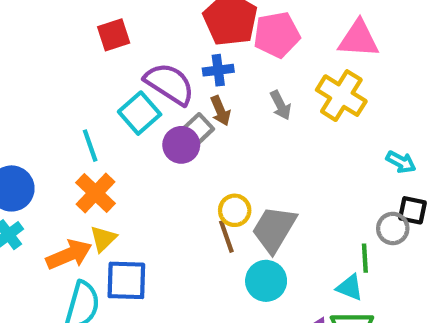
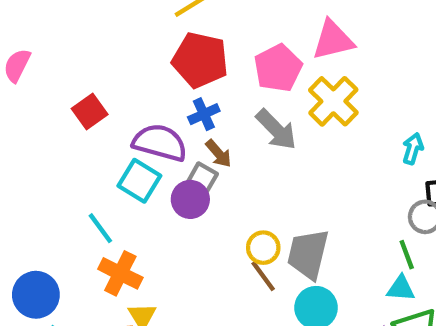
pink pentagon: (277, 35) -> (278, 68), moved
yellow cross: (341, 96) -> (333, 101), turned 30
gray arrow: (281, 105) -> (276, 130), size x1.5
cyan arrow: (401, 162) -> (413, 149), turned -84

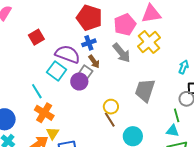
gray trapezoid: (308, 254) -> (145, 90), moved

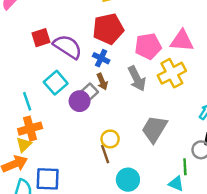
red pentagon: (89, 18) -> (108, 29), turned 30
blue cross: (89, 43) -> (101, 58), turned 32
purple semicircle: (68, 54) -> (68, 47), moved
orange cross: (44, 113) -> (30, 129), turned 30
yellow triangle: (52, 133) -> (24, 145), moved

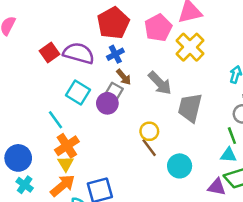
blue cross: (101, 58) -> (115, 54), turned -35
gray arrow: (137, 79) -> (160, 83), moved

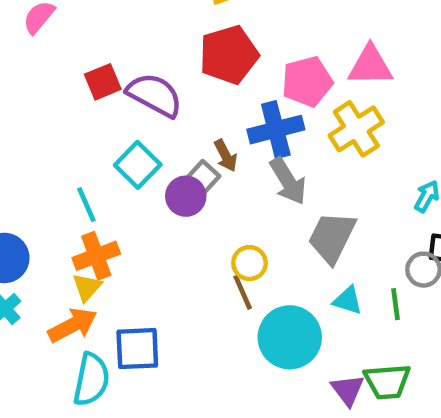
blue cross: (115, 54) -> (276, 130), moved, size x1.6
cyan triangle: (228, 155) -> (348, 300), moved
cyan circle: (180, 166) -> (290, 337), size x1.4
purple triangle: (217, 187) -> (348, 390), turned 30

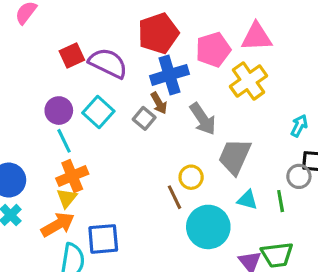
blue cross: (276, 130) -> (169, 75), moved
purple circle: (186, 196) -> (59, 111), moved
yellow circle: (249, 263) -> (191, 177), moved

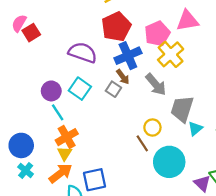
red square: (72, 56) -> (31, 33), moved
yellow cross: (249, 81) -> (171, 54), moved
cyan triangle: (247, 200) -> (195, 129), moved, turned -49

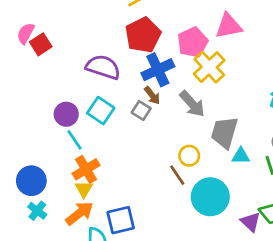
cyan triangle: (195, 129) -> (241, 156), turned 42

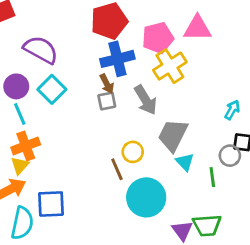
purple semicircle: (103, 67) -> (41, 50), moved
gray square: (141, 111) -> (107, 101), moved, turned 36
cyan triangle: (241, 156) -> (185, 162), turned 36

